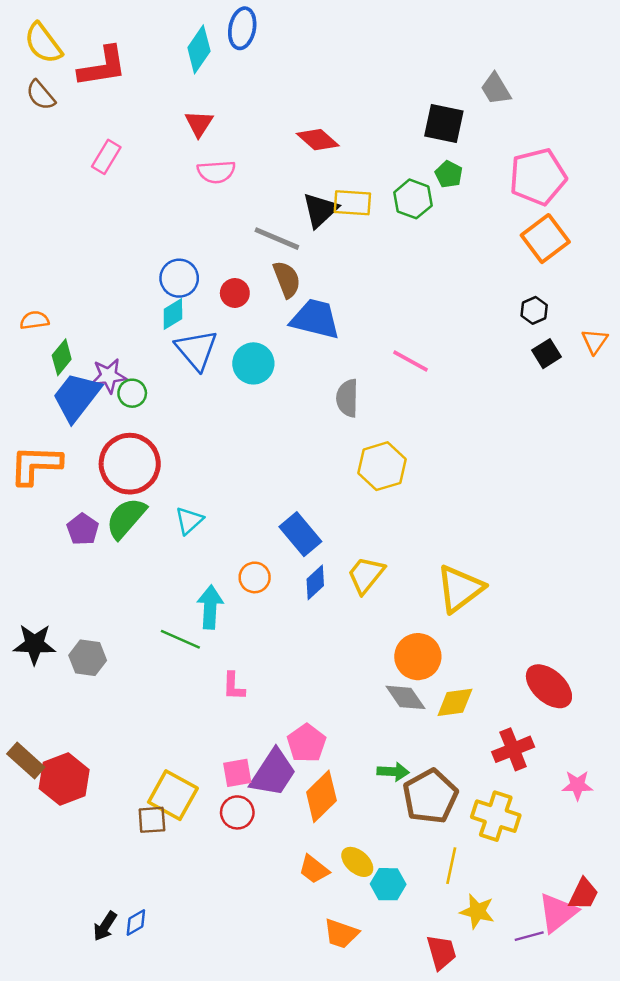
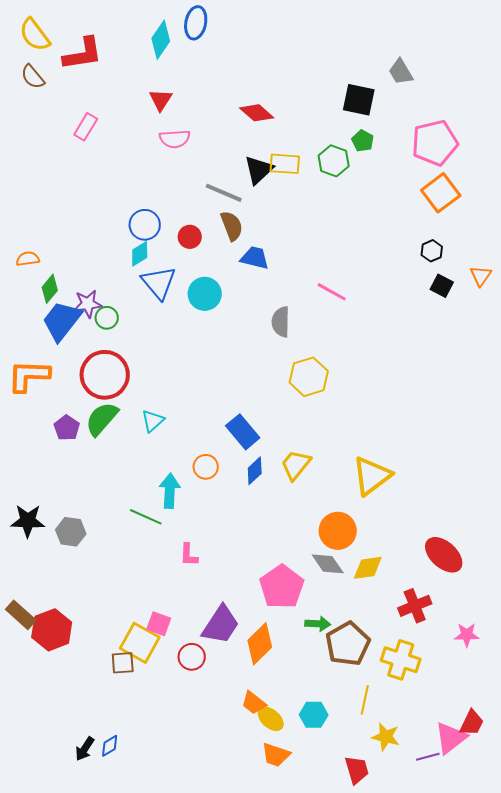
blue trapezoid: (315, 319) -> (255, 258), size x0.7
black square: (546, 354) -> (442, 286), turned -30
pink pentagon: (307, 743) -> (282, 587), moved, size x1.4
pink square: (237, 773) -> (159, 624), moved, turned 30
yellow ellipse: (357, 862) -> (271, 719), moved

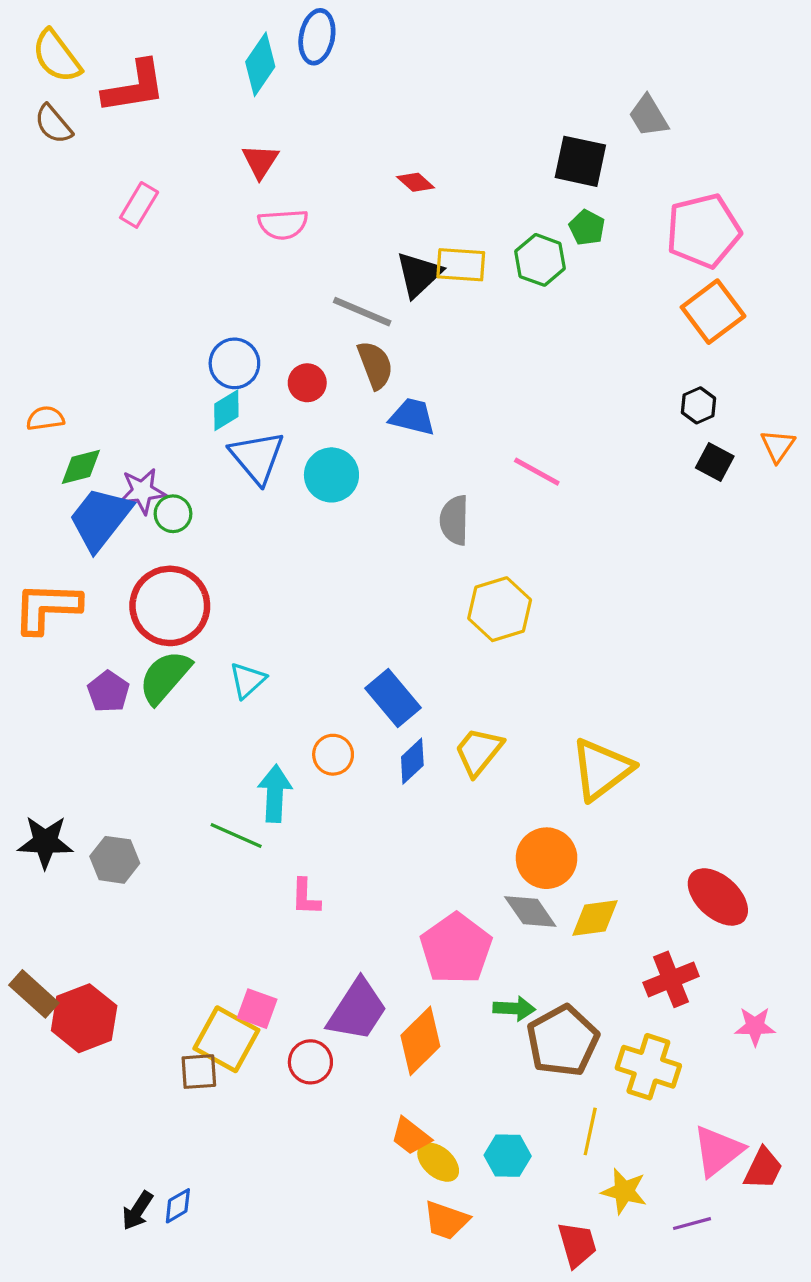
red diamond: (257, 113) -> (416, 182), size x0.7
green diamond: (50, 289) -> (81, 467), turned 36
pink triangle: (451, 738) -> (718, 1151), moved

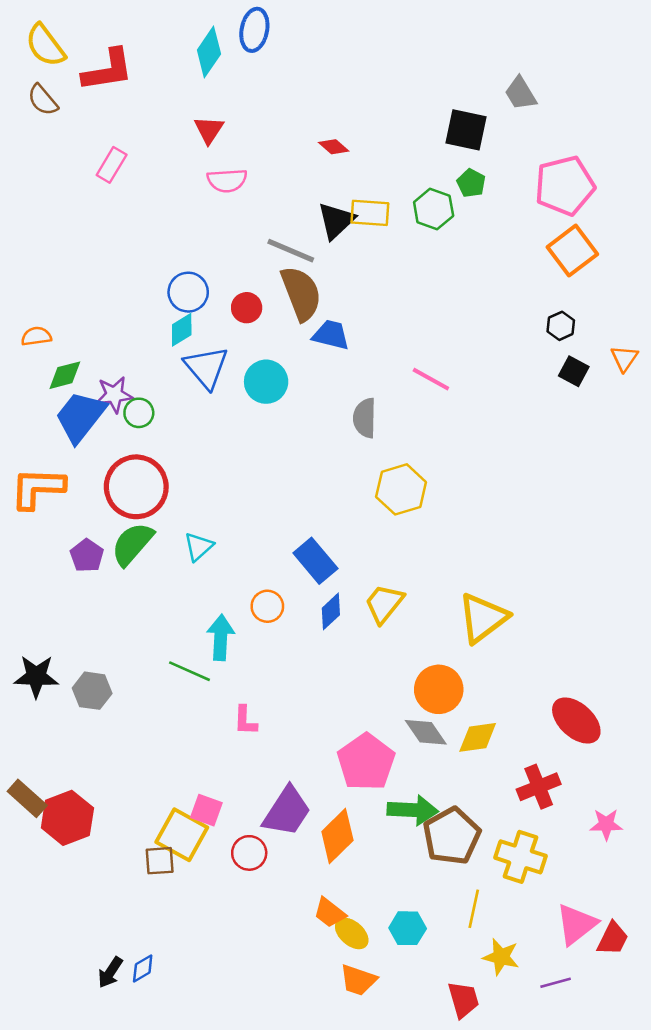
brown semicircle: (375, 365) -> (301, 293), size x1.4
green arrow: (514, 1009) -> (413, 810), size x1.5

